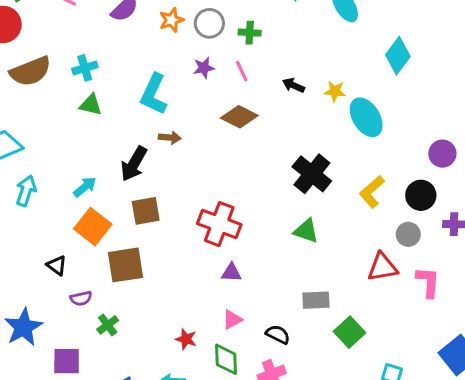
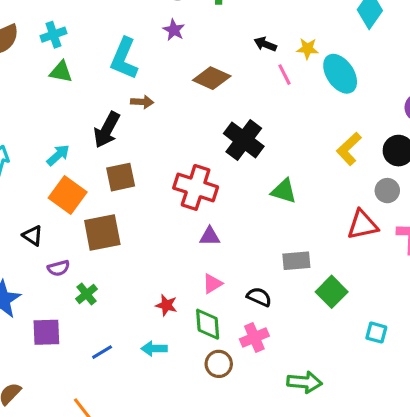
purple star: (204, 68) -> (174, 30), turned -30
pink line: (242, 71) -> (284, 75), moved
black cross: (312, 174) -> (244, 140), moved

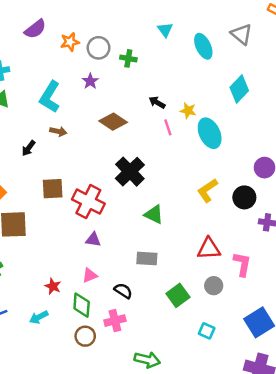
black arrow: (107, 130) -> (29, 148), size x0.6
brown square: (121, 177) -> (53, 189), moved
gray circle: (387, 191) -> (214, 286), moved
gray rectangle: (296, 261) -> (147, 259), moved
cyan arrow: (154, 349) -> (39, 317), turned -36

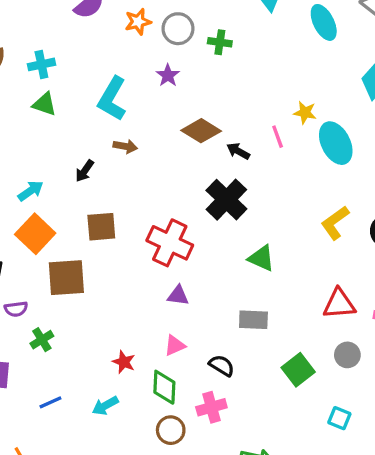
black arrow: (157, 102) -> (238, 151), moved
brown square: (53, 189) -> (101, 227), moved

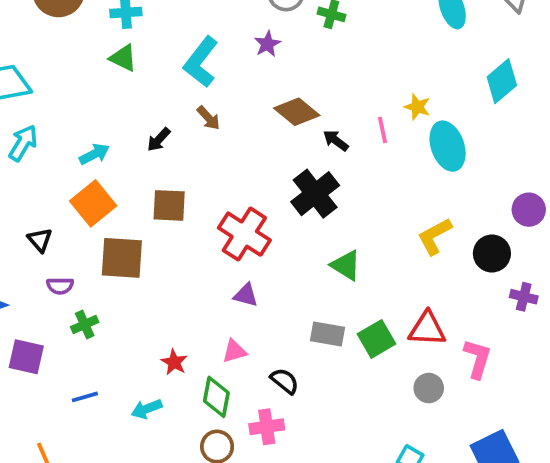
brown arrow: (125, 146) -> (209, 118), turned 30
green square: (298, 370) -> (377, 339), moved

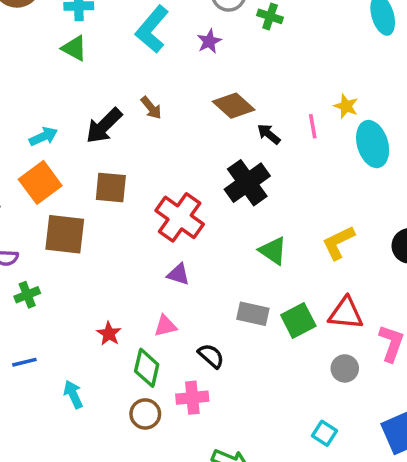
cyan L-shape: (201, 62) -> (152, 29), moved
black arrow: (159, 140) -> (104, 126), size x1.6
yellow L-shape: (435, 236) -> (338, 243), moved
cyan arrow: (147, 409) -> (73, 394), moved, turned 84

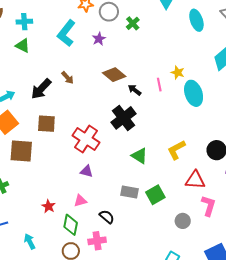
green cross: (270, 16) -> (133, 23), turned 32
red triangle: (346, 313) -> (195, 180), moved

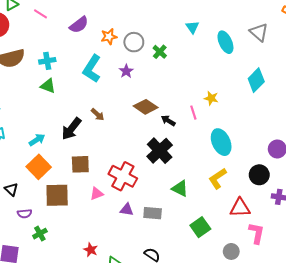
cyan ellipse: (194, 93) -> (221, 142), moved
gray rectangle: (130, 192) -> (153, 213), moved
pink triangle: (80, 201) -> (97, 194), moved

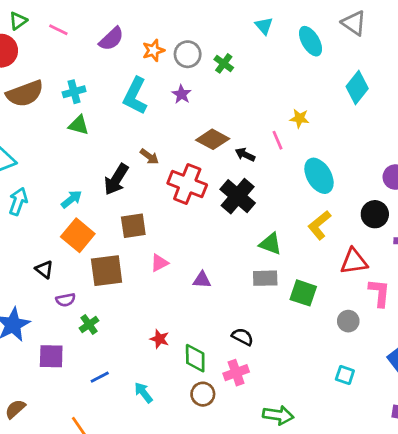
red cross: (123, 176) -> (187, 184), moved
gray rectangle: (153, 213) -> (265, 278), moved
green square: (200, 227) -> (303, 293), turned -30

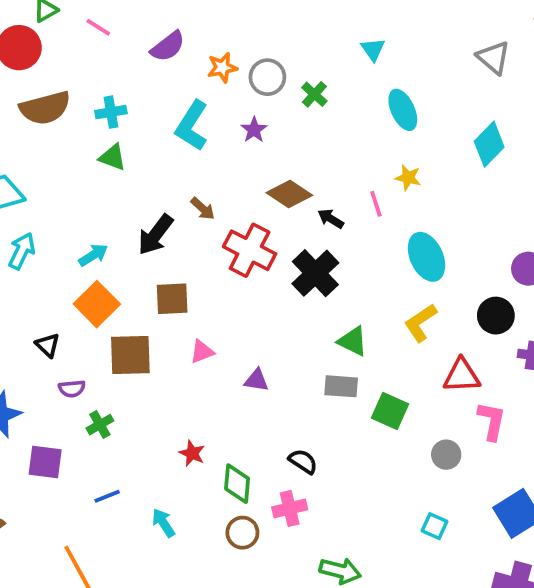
cyan ellipse: (311, 41) -> (403, 110), moved

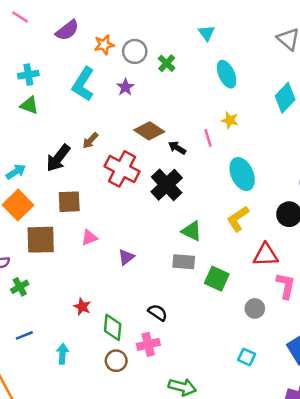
brown arrow: (203, 209) -> (90, 140), turned 90
purple triangle: (256, 380) -> (126, 257), turned -48
cyan arrow: (163, 523) -> (63, 354), turned 36

